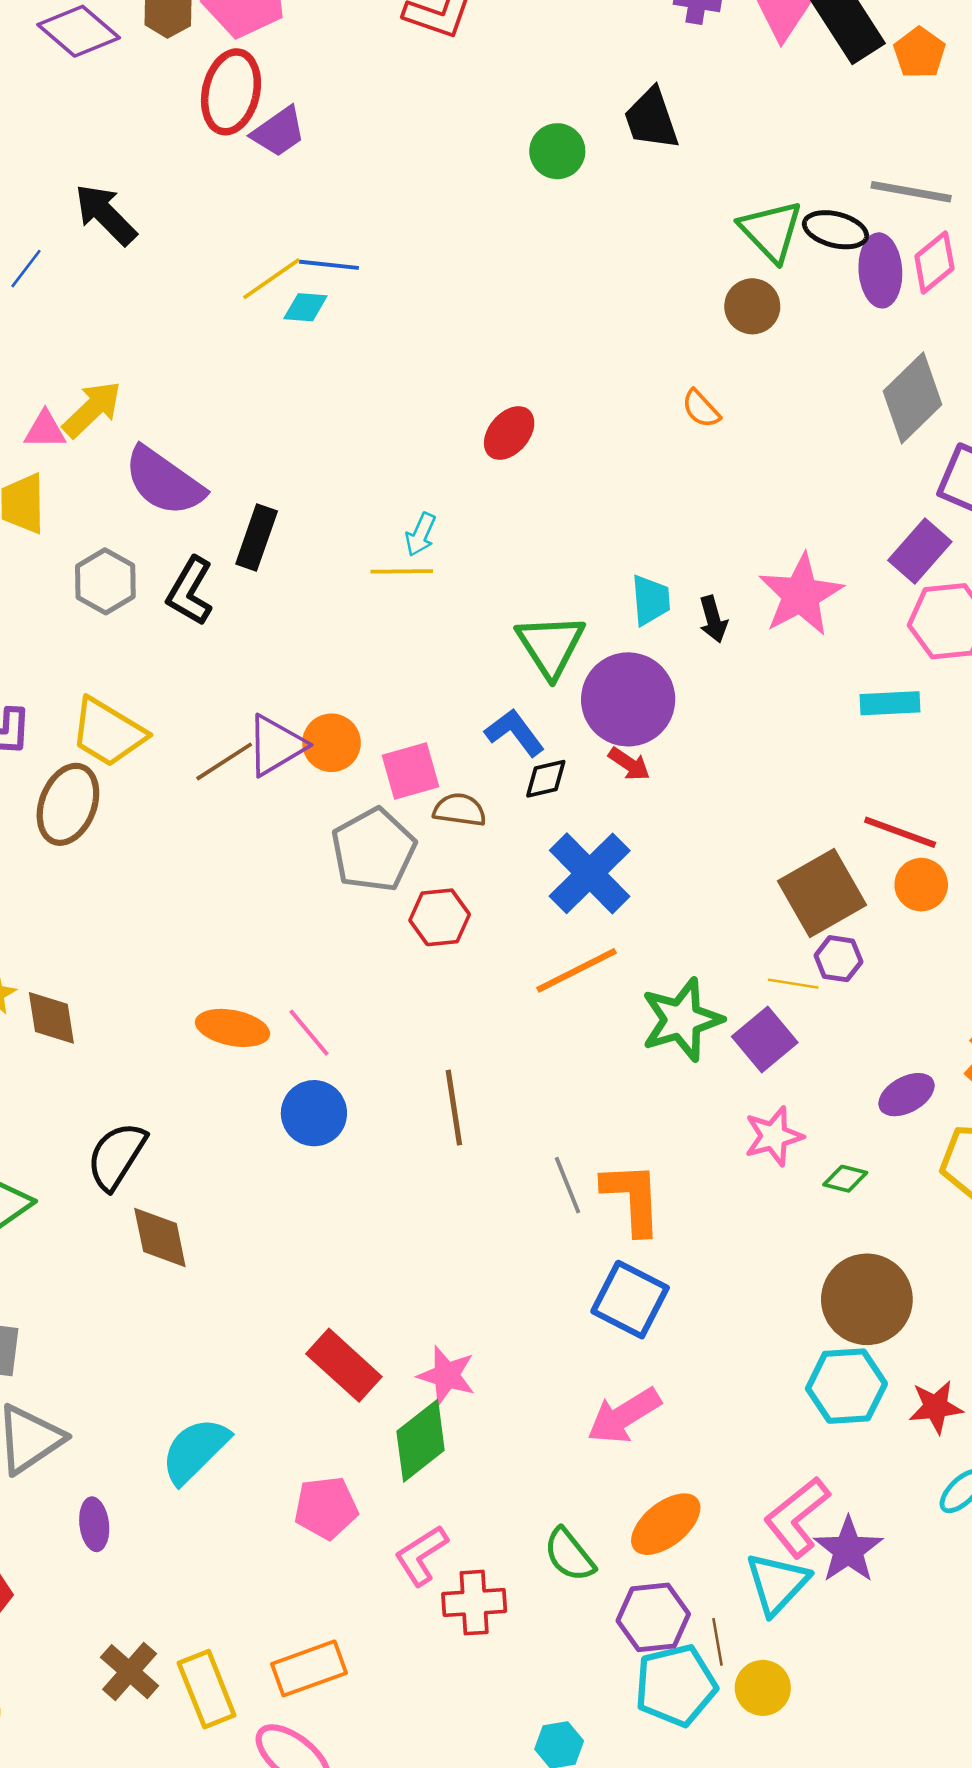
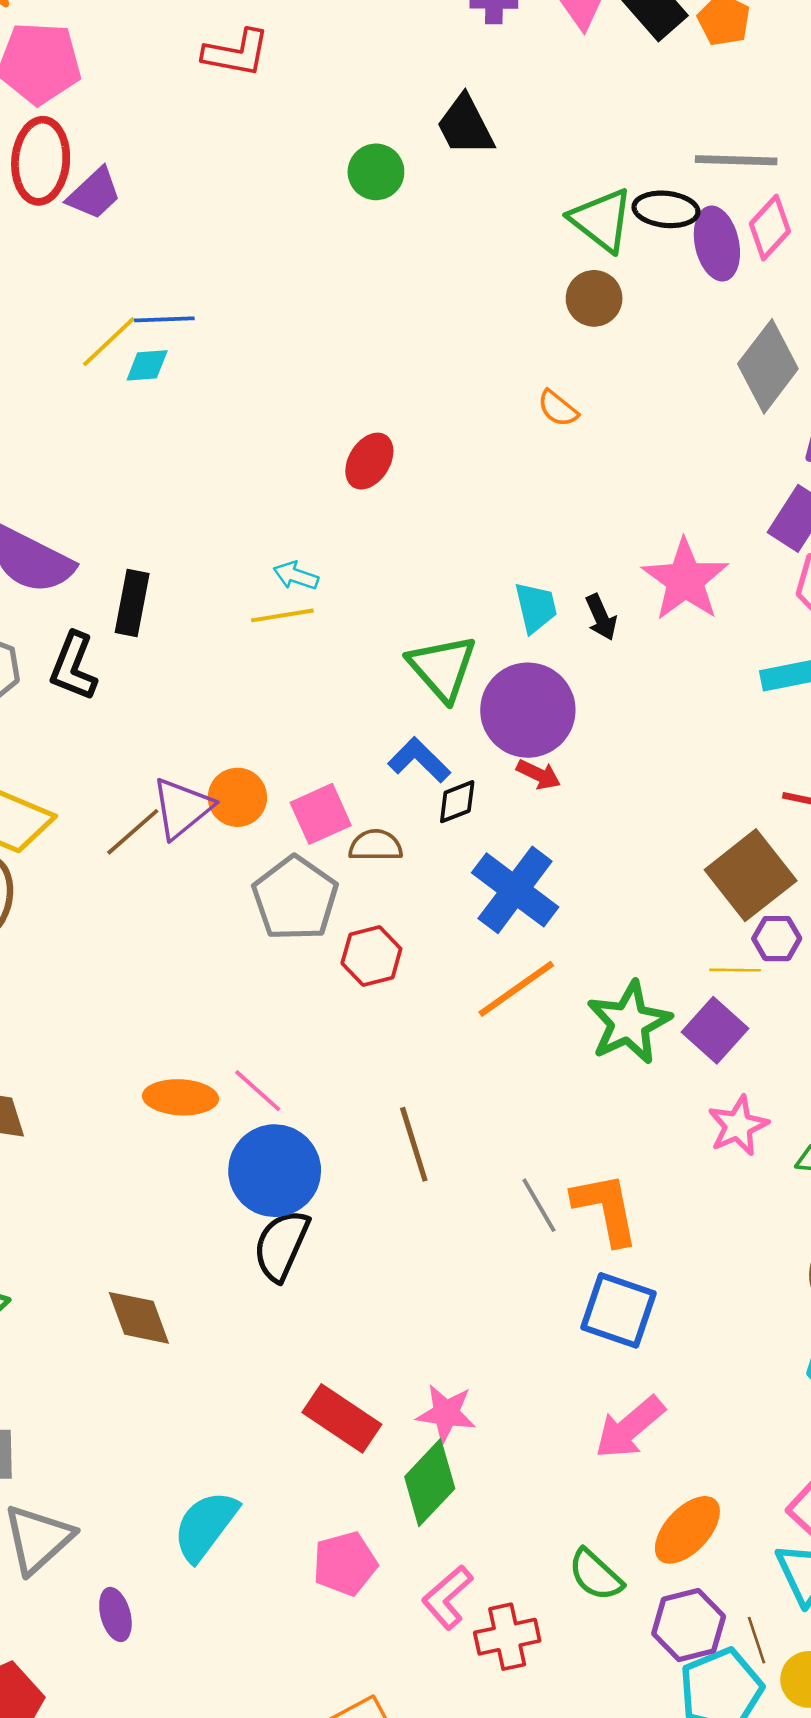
cyan arrow: (421, 535) -> (296, 576), turned 93
blue circle: (314, 1113) -> (275, 1171), size x1.4
black semicircle: (117, 1156) -> (281, 1245), moved

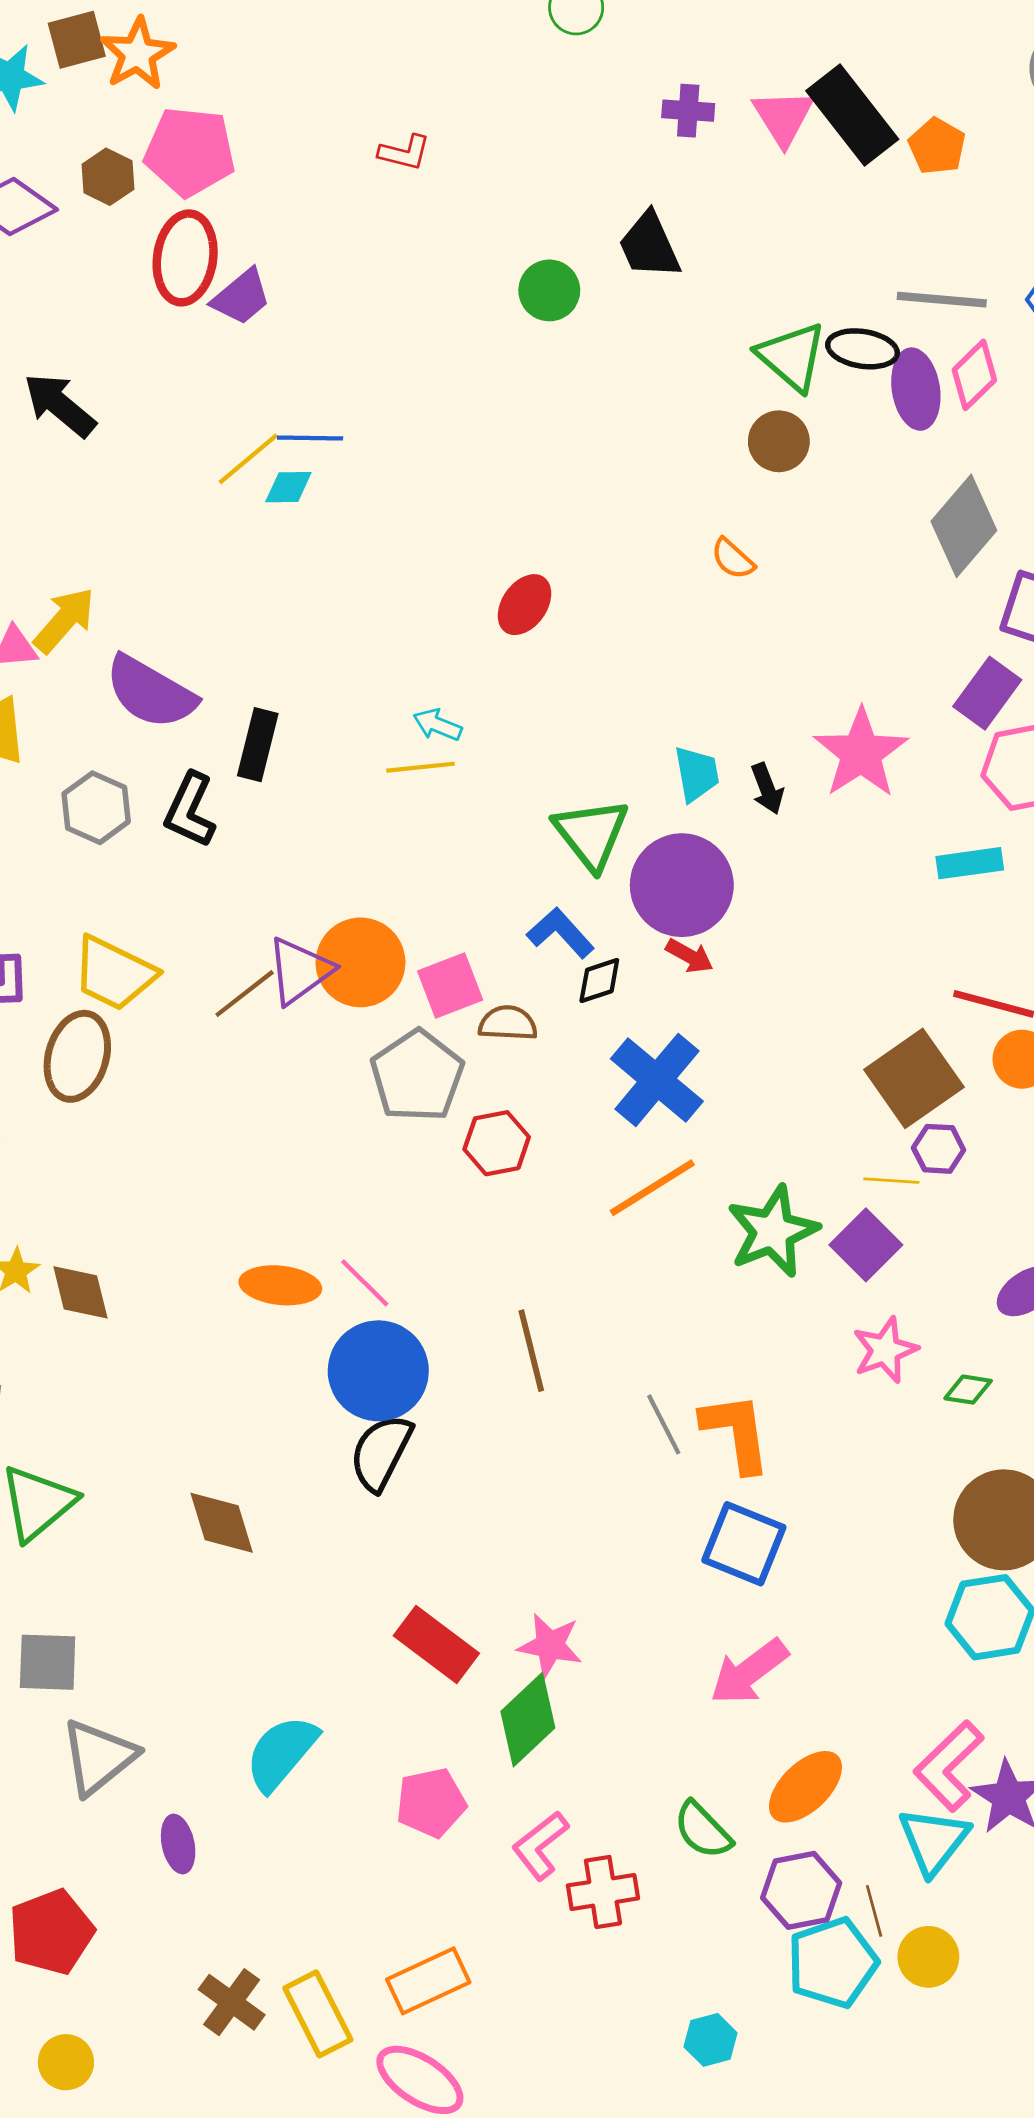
red L-shape: (236, 53) -> (404, 153), size x0.7
orange circle: (237, 797) -> (360, 962), size x1.4

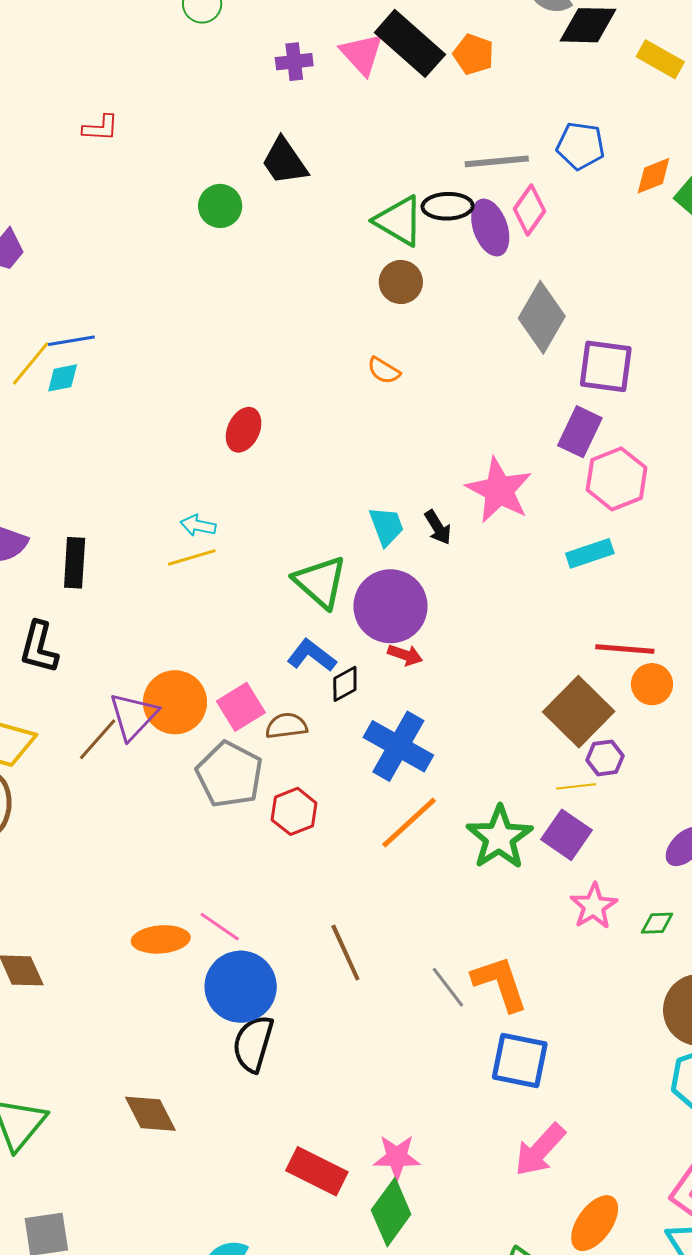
black L-shape: (190, 810) -> (39, 647), moved

